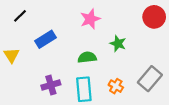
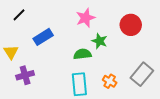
red circle: (154, 17) -> (131, 25), moved
green star: (118, 44) -> (100, 41), moved
purple cross: (51, 85) -> (25, 75), moved

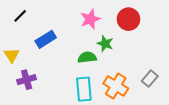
red circle: (131, 25) -> (128, 19), moved
gray rectangle: (142, 74) -> (150, 79), size x0.7
orange cross: (110, 81) -> (116, 86), size x1.6

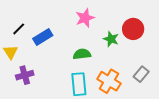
black line: (20, 16) -> (19, 29), moved
red circle: (128, 19) -> (133, 29), moved
green star: (105, 44) -> (111, 39), moved

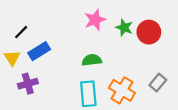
blue rectangle: (43, 37) -> (39, 51), moved
green star: (111, 39) -> (124, 28), moved

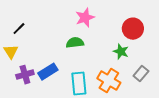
green star: (124, 28) -> (121, 52), moved
blue rectangle: (39, 51) -> (48, 72), moved
green semicircle: (92, 60) -> (75, 43), moved

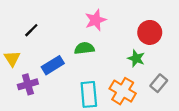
black line: (19, 29) -> (31, 30), moved
blue rectangle: (48, 72) -> (53, 65), moved

